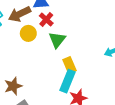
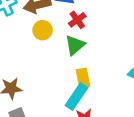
red cross: (46, 19) -> (77, 20), moved

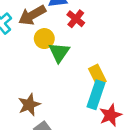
green triangle: (75, 45) -> (59, 52), moved

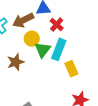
cyan rectangle: (96, 95) -> (59, 49), moved
brown star: (29, 105) -> (16, 62), moved

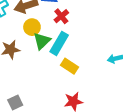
yellow rectangle: (71, 69) -> (70, 66), turned -42

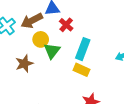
cyan rectangle: (59, 43) -> (83, 49), moved

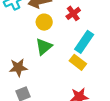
green triangle: (52, 51) -> (44, 47), moved
brown star: (24, 64) -> (18, 67), moved

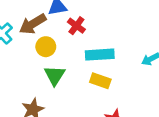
cyan rectangle: (84, 42) -> (100, 55), turned 70

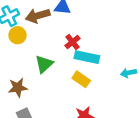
red cross: (76, 26) -> (73, 42), moved
yellow circle: (46, 47) -> (17, 35), moved

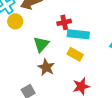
red cross: (73, 42) -> (64, 22), turned 32
brown star: (18, 88) -> (46, 67), moved, turned -30

